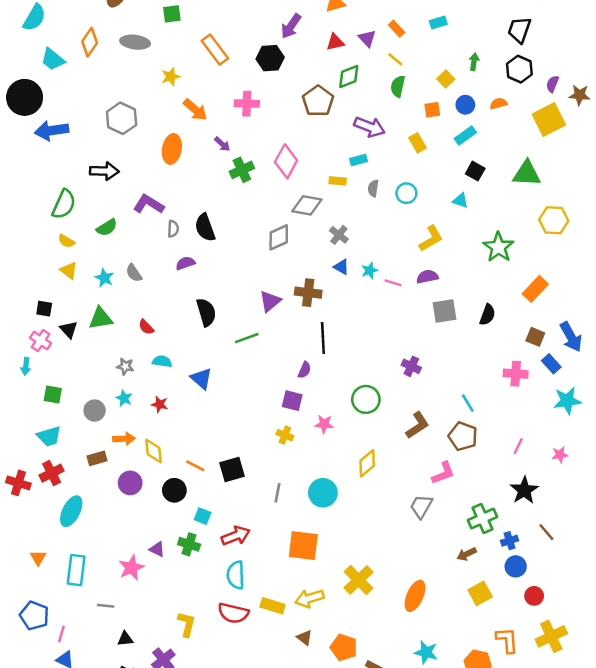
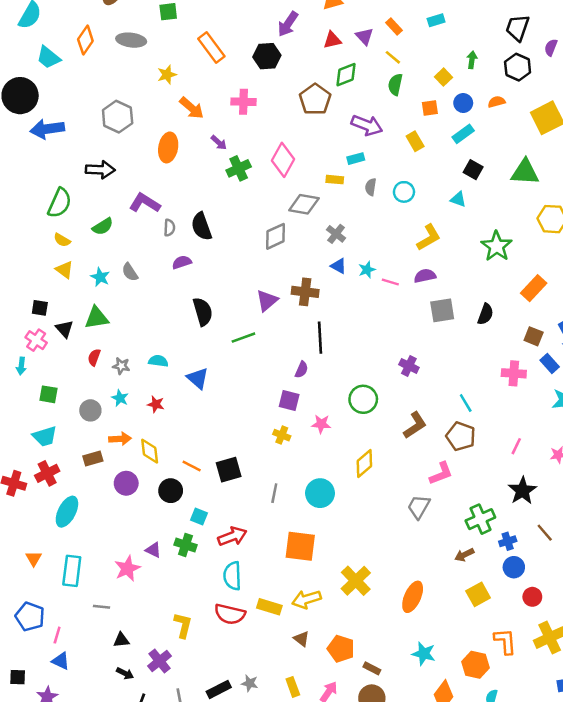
purple semicircle: (553, 84) -> (551, 47), moved
red semicircle: (146, 327) -> (94, 357), moved, turned 63

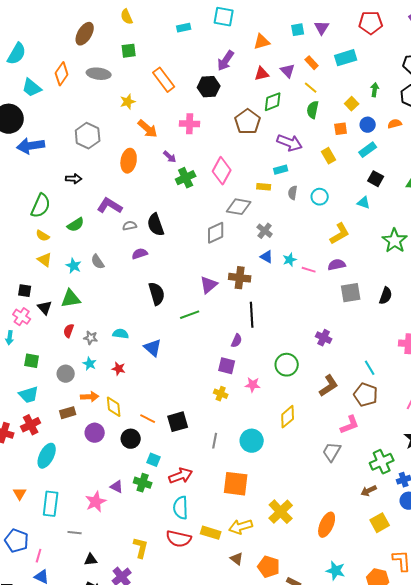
cyan rectangle: (436, 20) -> (346, 58), size x1.5
black arrow: (100, 170) -> (74, 179), size x0.7
gray semicircle: (169, 228) -> (130, 226), turned -104

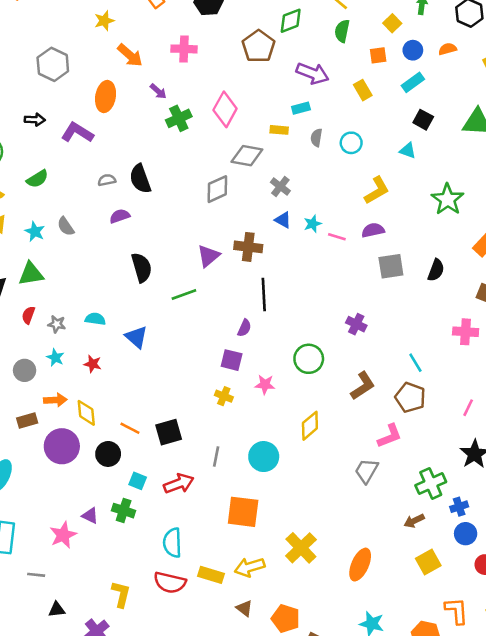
purple L-shape: (110, 206) -> (77, 133), moved
purple circle: (95, 433) -> (62, 446), size x1.4
red arrow: (181, 476) -> (179, 484), moved

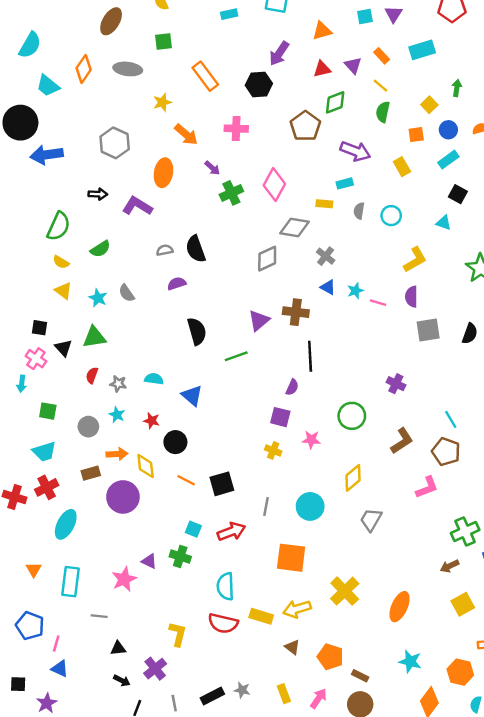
purple semicircle: (373, 230) -> (411, 297), turned -78
black circle: (108, 454) -> (175, 442), moved
gray trapezoid: (367, 471) -> (371, 520), moved

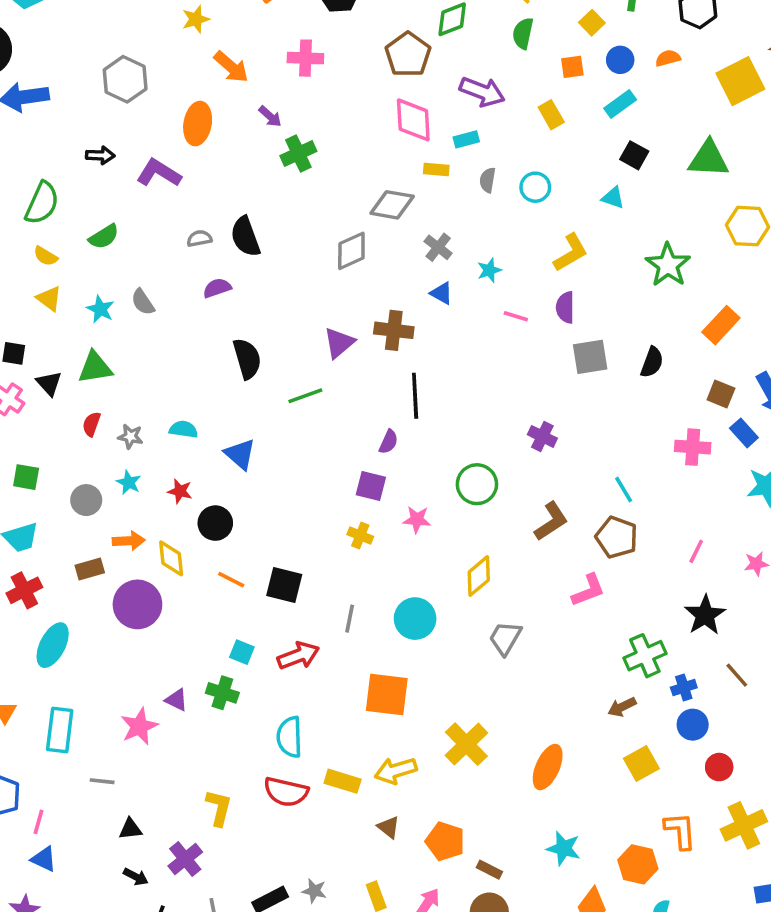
pink diamond: (274, 185) -> (413, 120), moved, turned -32
cyan star: (355, 291) -> (489, 270), moved
black square: (222, 484) -> (284, 585), turned 30

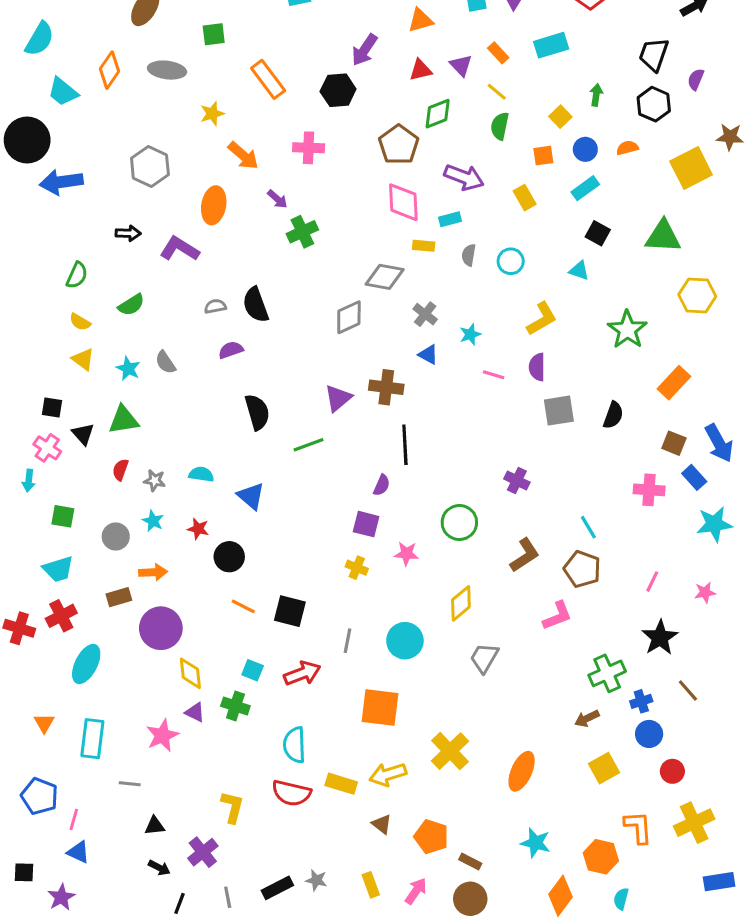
green semicircle: (42, 203) -> (77, 275), size x0.7
yellow diamond: (171, 558) -> (190, 673), moved

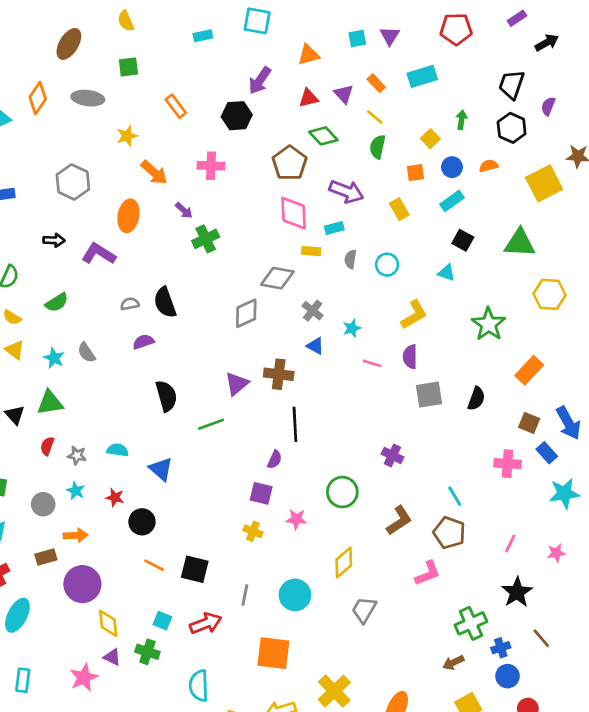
orange rectangle: (268, 79) -> (176, 106), size x0.7
green diamond: (438, 114) -> (323, 136), turned 68
cyan rectangle: (92, 739) -> (23, 680), size x0.7

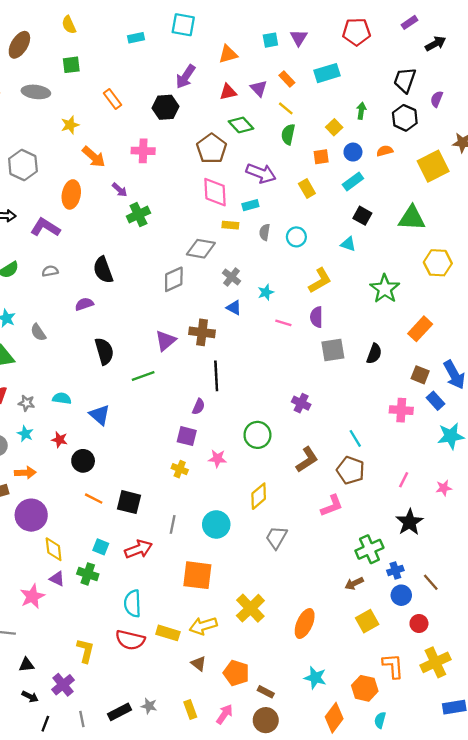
gray semicircle: (130, 304) -> (50, 271), moved
gray semicircle: (86, 353) -> (38, 332), moved
brown line: (541, 638) -> (431, 582), moved

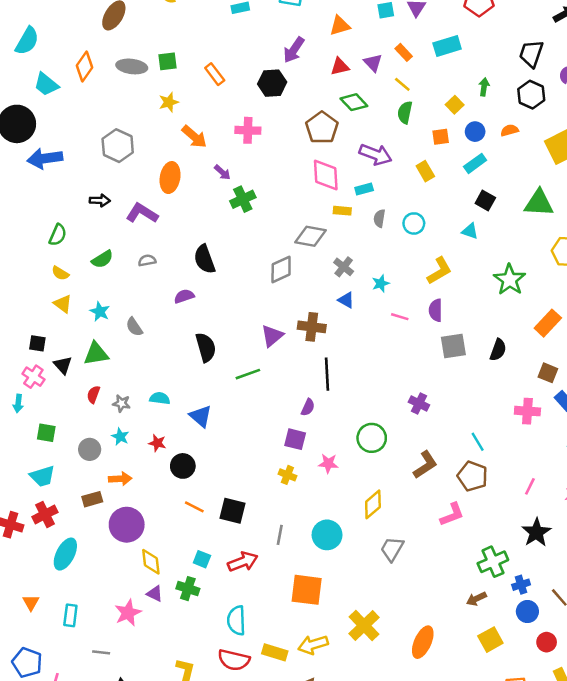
green square: (71, 65) -> (167, 61), moved

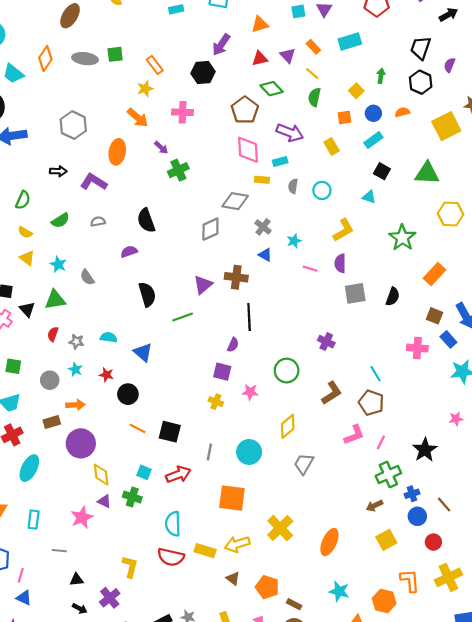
yellow star: (169, 102) -> (145, 89), moved
pink line: (530, 486) -> (381, 442), moved

